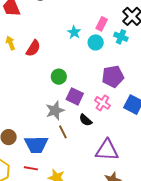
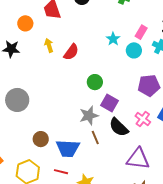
pink cross: (102, 103) -> (143, 119), moved
black semicircle: (86, 120) -> (119, 127), size x1.5

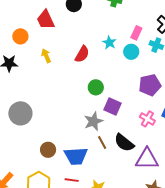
red semicircle: (71, 52) -> (82, 54), moved
black semicircle: (119, 127) -> (124, 143), moved

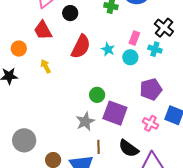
red semicircle: (82, 54) -> (81, 47), moved, size x1.4
purple square: (113, 107) -> (115, 113), size x1.4
gray circle: (20, 113) -> (24, 140), moved
gray star: (93, 121) -> (85, 121), moved
brown line: (102, 142) -> (99, 147), moved, turned 32

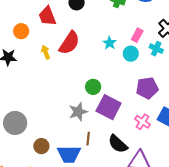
red semicircle: (81, 47) -> (69, 43), moved

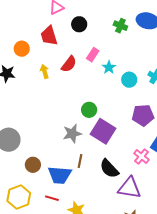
pink rectangle: (137, 35) -> (93, 55), moved
red semicircle: (69, 43) -> (69, 64), size x0.7
pink cross: (143, 122) -> (141, 156), moved

